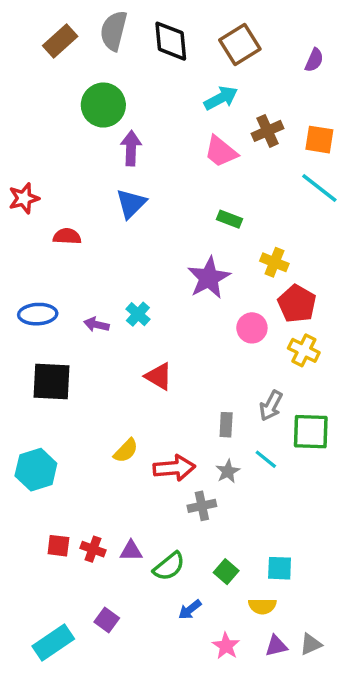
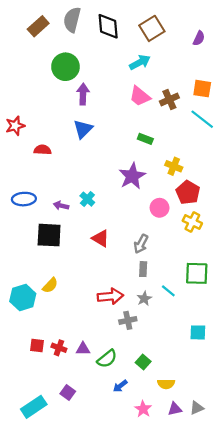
brown cross: (268, 131) -> (169, 100), moved
black square: (52, 382) -> (49, 235), moved
gray arrow: (271, 406) -> (141, 244), moved
yellow semicircle: (126, 451) -> (50, 285), moved
cyan square: (280, 568) -> (198, 332), moved

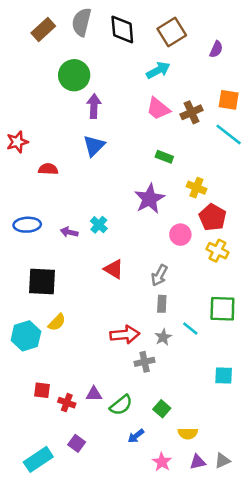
purple semicircle: (199, 38) -> (216, 49), moved
black square: (49, 235) -> (42, 282), moved
red cross: (59, 348) -> (67, 403), moved

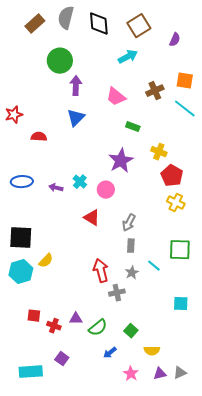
pink trapezoid: (158, 109) -> (116, 97), moved
pink circle: (180, 235) -> (106, 190), moved
black square: (42, 282) -> (21, 238), moved
red arrow: (125, 335) -> (101, 271), turned -100
cyan rectangle: (38, 459) -> (31, 372), turned 30

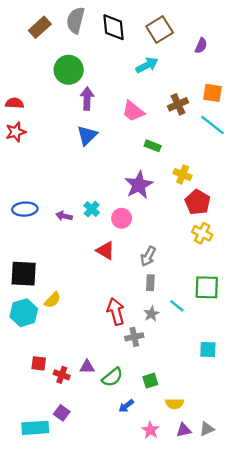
red semicircle: (39, 137) -> (14, 103), moved
green square: (131, 331) -> (150, 381), turned 32
purple square: (62, 359) -> (62, 413), moved

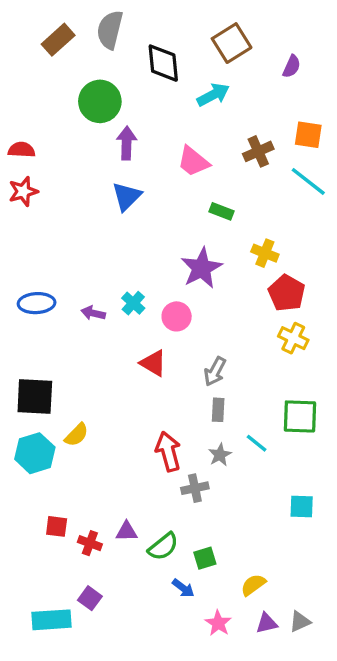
black diamond: (114, 27) -> (163, 63), moved
green square: (150, 381) -> (205, 558), moved
yellow semicircle: (175, 404) -> (253, 585), turned 144
blue arrow: (126, 406) -> (183, 588), turned -105

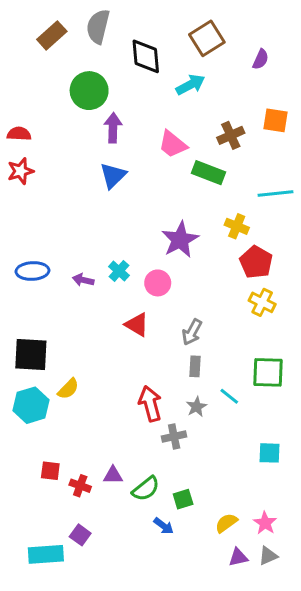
cyan line: (308, 181) -> (275, 193), moved, turned -44
green rectangle: (222, 211) -> (208, 173), moved, size x1.5
pink star: (218, 623) -> (265, 523), moved

